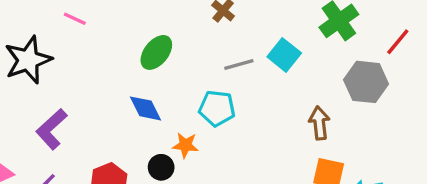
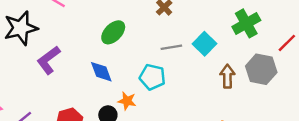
brown arrow: (319, 123) -> (227, 76), moved
purple L-shape: (52, 129) -> (49, 60), moved

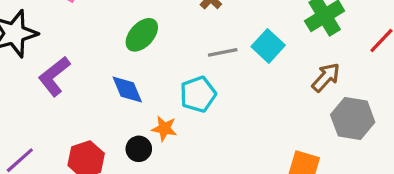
gray hexagon: (261, 69) -> (353, 119), moved
brown arrow: (227, 76) -> (326, 77), moved, turned 45
cyan pentagon: (152, 77) -> (198, 94), turned -30

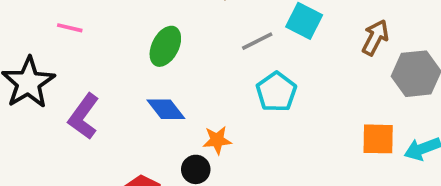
cyan pentagon: (198, 94) -> (276, 92), moved

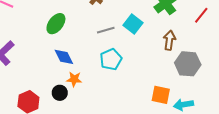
brown arrow: (375, 37) -> (169, 40), turned -30
blue diamond: (166, 109) -> (64, 57), moved

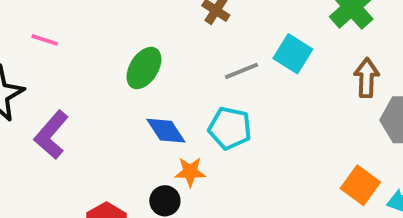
cyan pentagon: (111, 59) -> (230, 128), moved, turned -30
orange square: (161, 95) -> (360, 185), turned 30

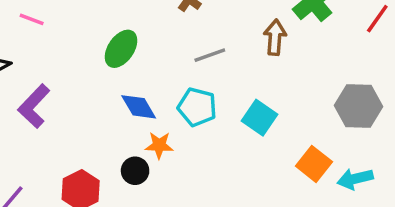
cyan square: (293, 54) -> (259, 118), moved
brown arrow: (366, 78) -> (275, 37), moved

